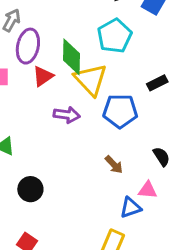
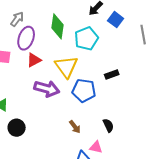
green diamond: (72, 57) -> (58, 26), moved
purple arrow: (67, 115) -> (47, 89), size x1.4
black circle: (30, 189) -> (17, 128), moved

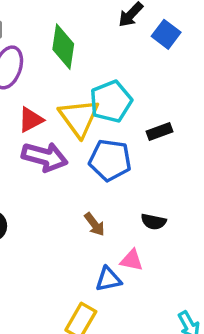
cyan pentagon: (86, 39) -> (111, 101), moved
red triangle: (34, 60) -> (31, 120), moved
black semicircle: (108, 125) -> (153, 222), turned 128

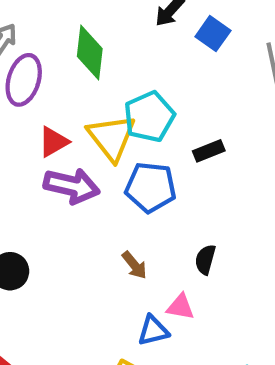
black semicircle: (153, 222) -> (205, 260), turned 95

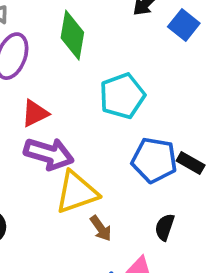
yellow triangle: (111, 137) -> (77, 192), moved, turned 45
black rectangle: (209, 151) -> (191, 163), moved, turned 48
blue pentagon: (151, 187) -> (154, 160), moved

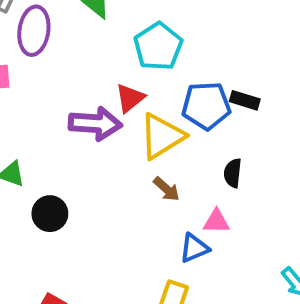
red triangle: (35, 113) -> (130, 98), moved
yellow triangle: (77, 192) -> (162, 136), moved

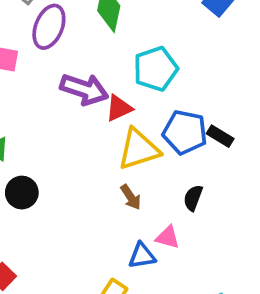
purple arrow: (95, 124) -> (84, 89), moved

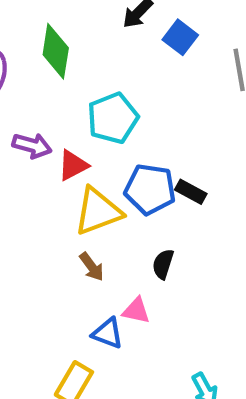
purple arrow: (84, 89) -> (32, 146), size x0.7
blue triangle: (142, 256) -> (108, 333), turned 32

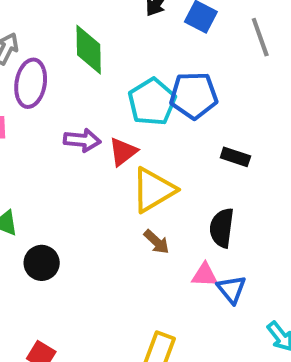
blue pentagon: (150, 189) -> (194, 95), moved
black semicircle: (163, 264) -> (222, 228), size x1.4
blue triangle: (108, 333) -> (232, 289), moved, turned 40

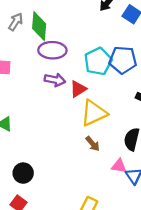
green diamond: (89, 50) -> (39, 26), moved
purple ellipse: (31, 83) -> (52, 50), moved, turned 76
black circle: (42, 263) -> (23, 173), moved

